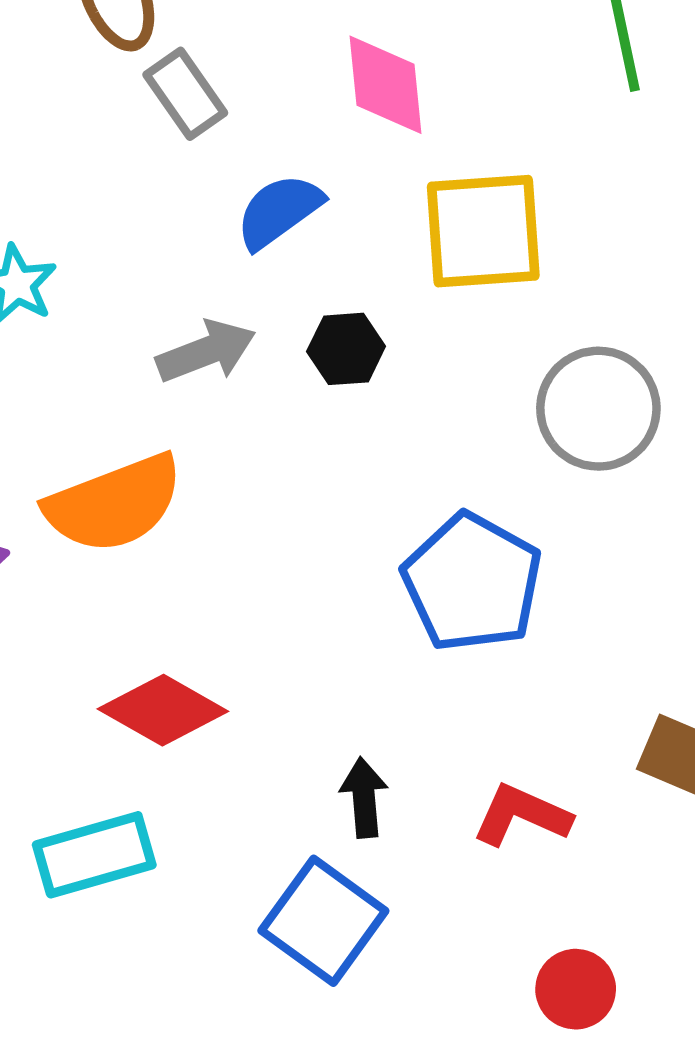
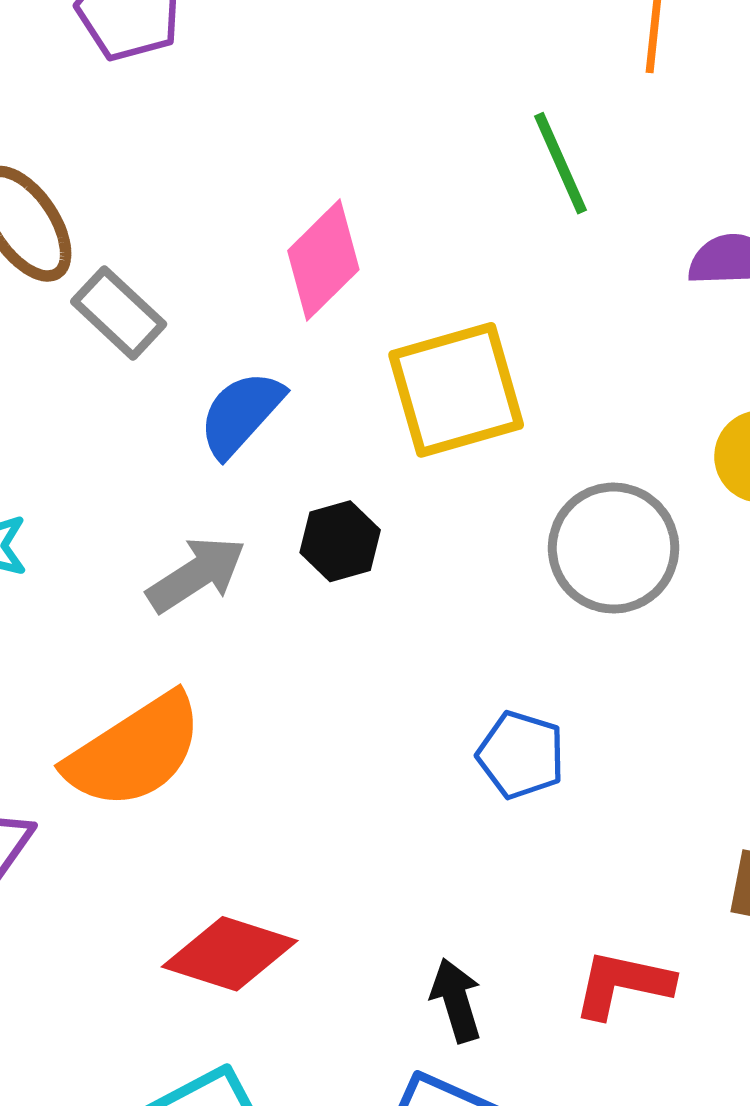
pink diamond: (385, 85) -> (323, 260), turned 63
blue pentagon: (472, 583) -> (521, 755), size x0.6

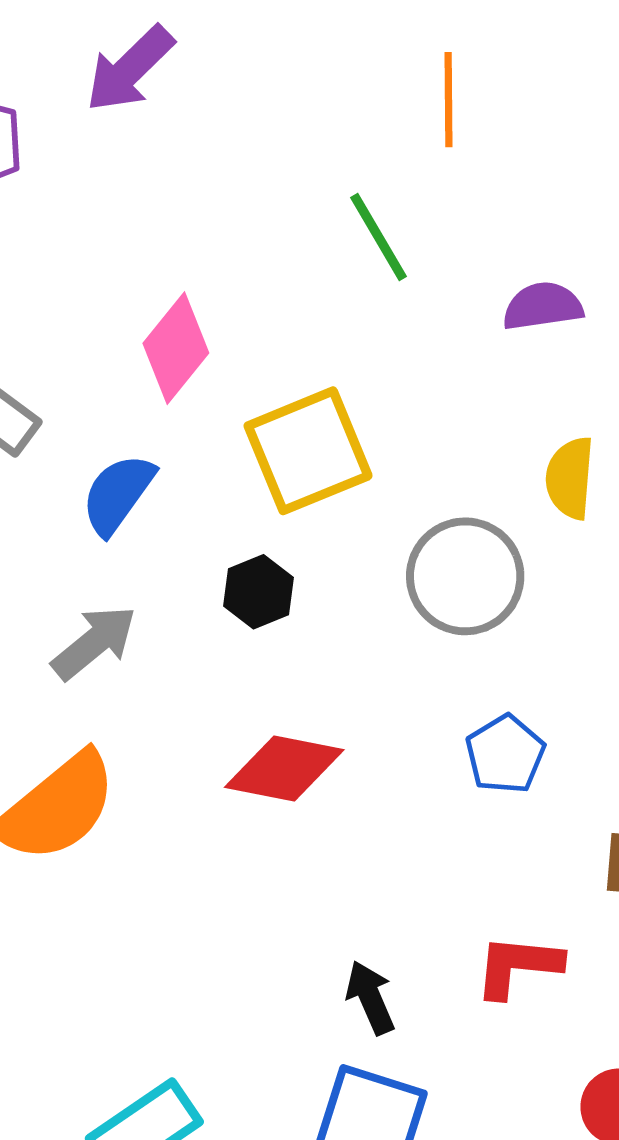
black hexagon: (340, 541) -> (259, 592), moved
blue pentagon: (521, 755) -> (505, 754), moved, turned 30
red diamond: (230, 954) -> (284, 769), moved

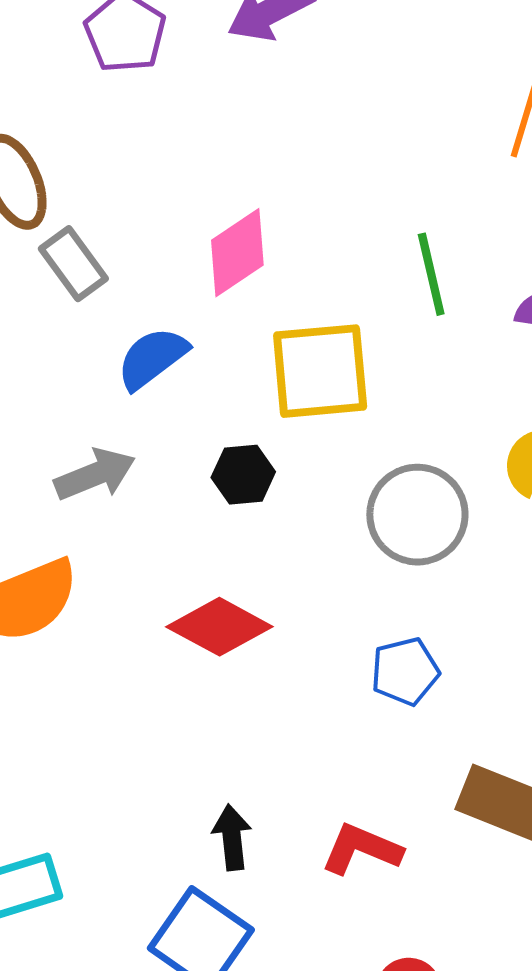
green line: (378, 237) -> (431, 274), moved

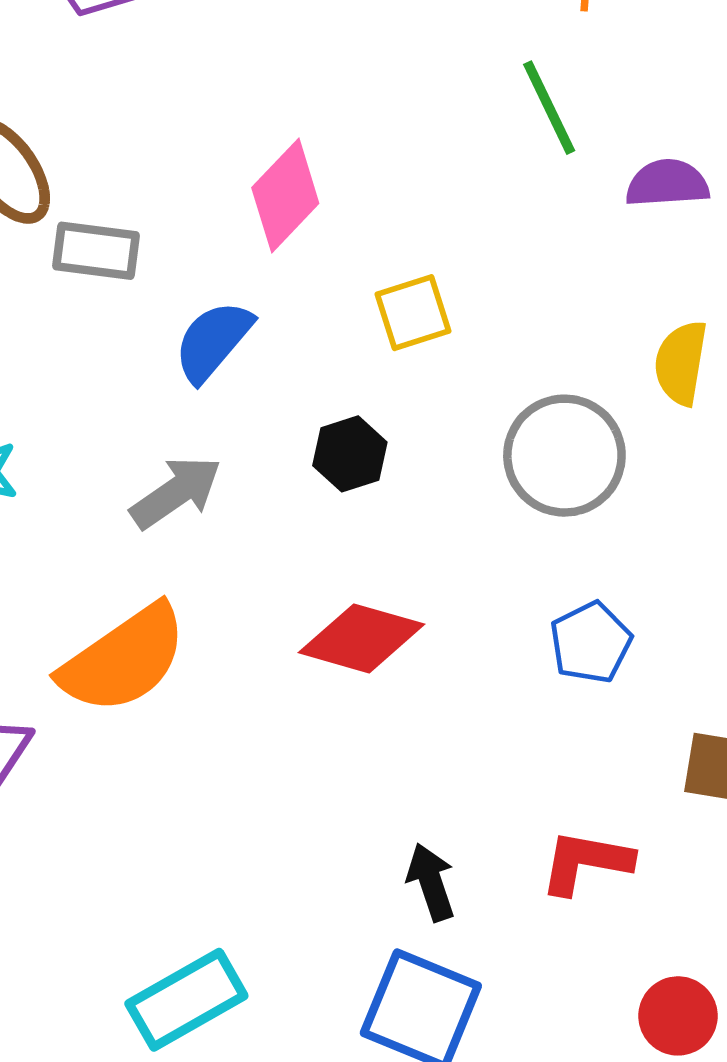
gray rectangle: (73, 264) -> (96, 251), turned -34
green line: (431, 274) -> (549, 108), moved
yellow square: (320, 371) -> (413, 313), size x0.6

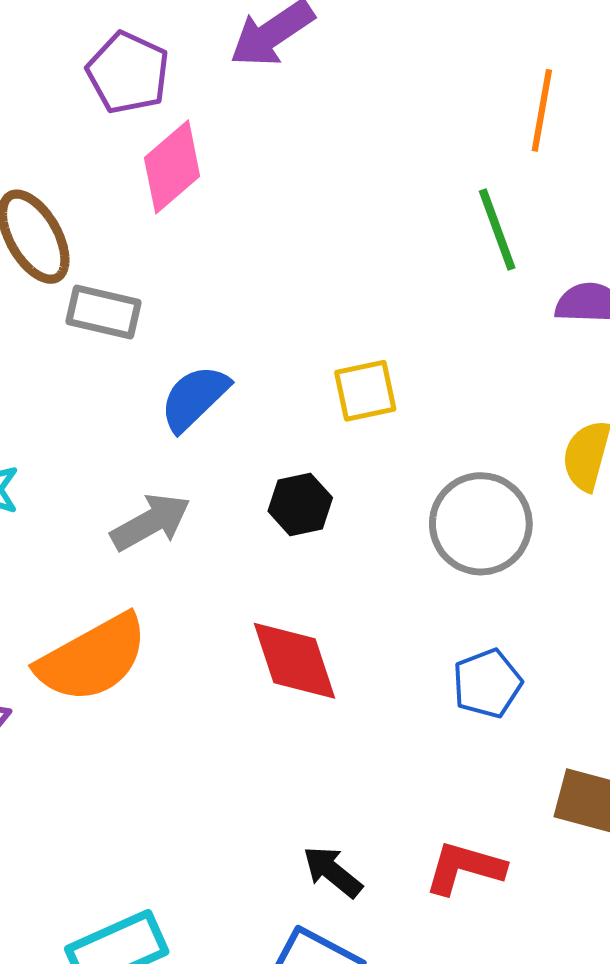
pink diamond: (285, 195) -> (172, 167), moved
red diamond: (362, 638) -> (295, 661), turned 50
black arrow: (431, 882) -> (332, 872), turned -38

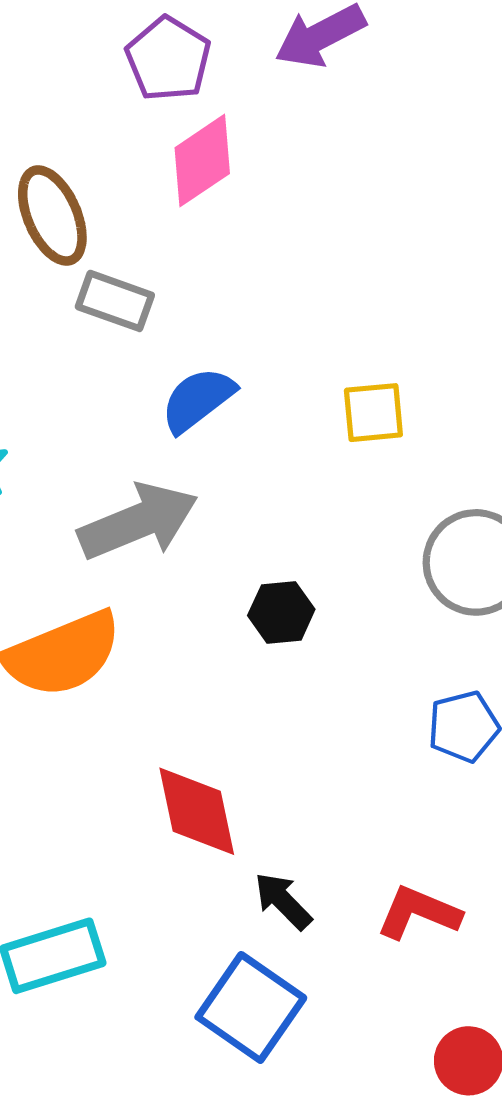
black hexagon: (300, 504) -> (281, 612), moved
gray arrow: (151, 522) -> (138, 522), size x1.4
red diamond: (295, 661) -> (197, 811), moved

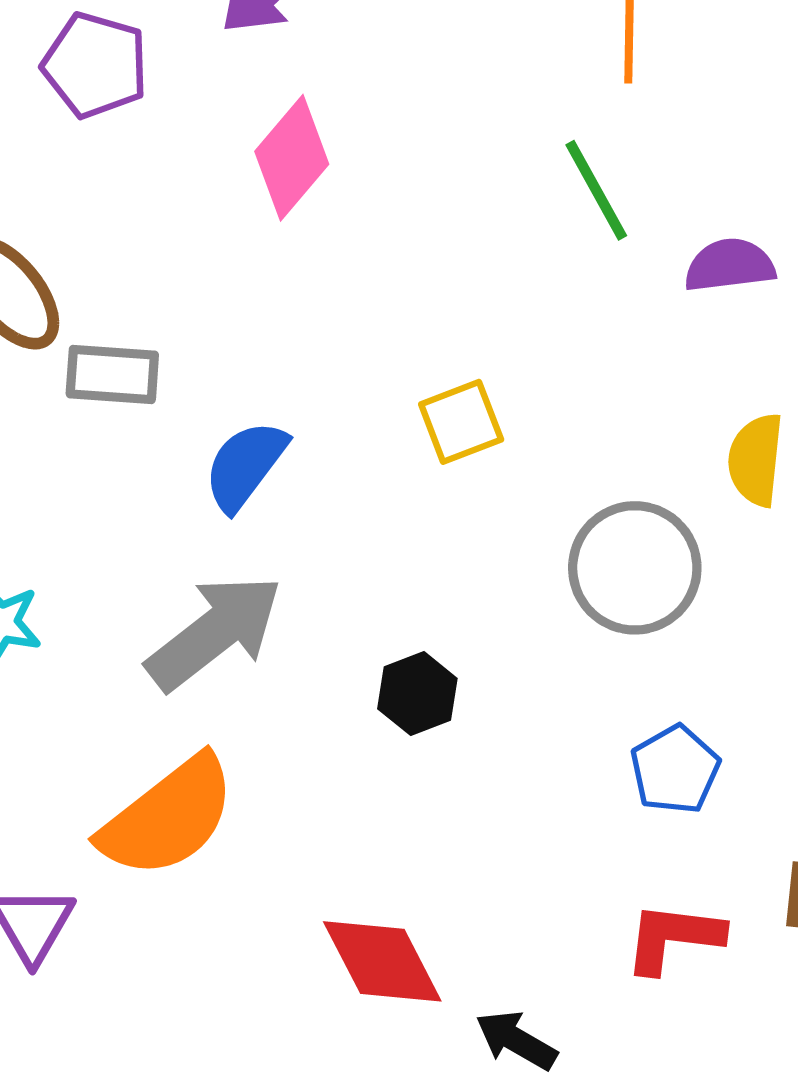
pink diamond: (202, 161) -> (292, 158), moved
red L-shape: (419, 913) -> (674, 938), moved

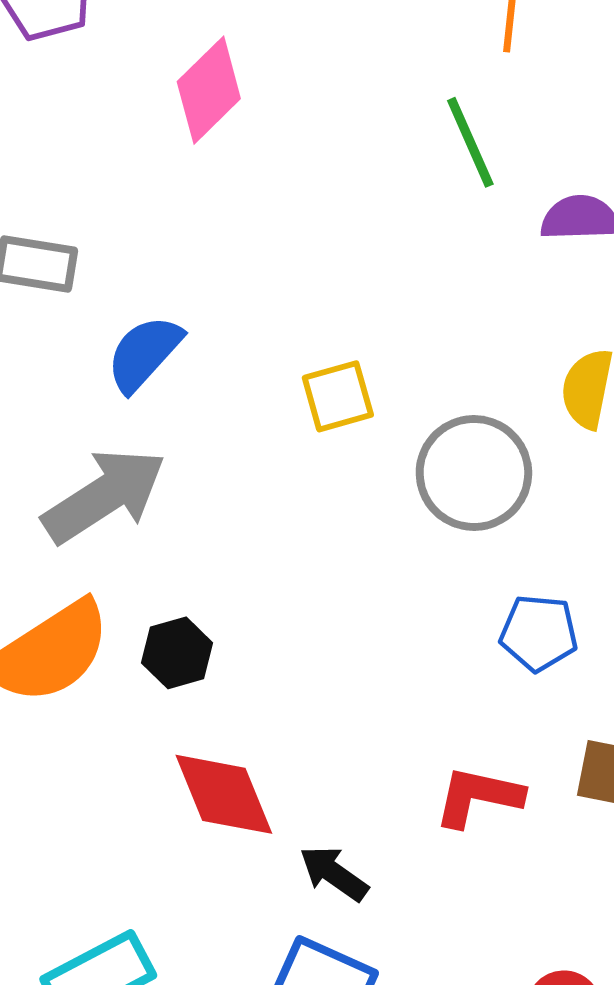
yellow square: (461, 422) -> (338, 396), moved
black hexagon: (417, 694) -> (177, 653), moved
blue pentagon: (675, 770) -> (539, 633), moved, turned 30

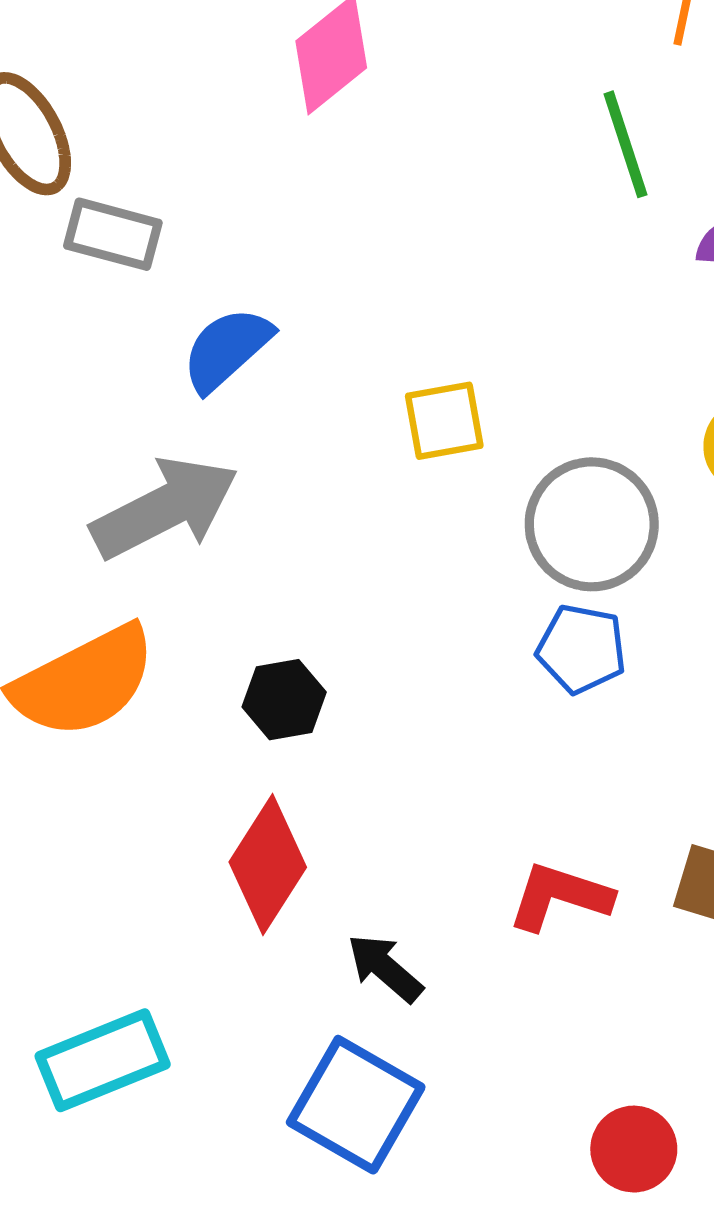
blue pentagon: (539, 633) -> (581, 649), moved
black hexagon: (177, 653) -> (284, 700), moved
red diamond: (224, 794) -> (268, 865), turned 49

